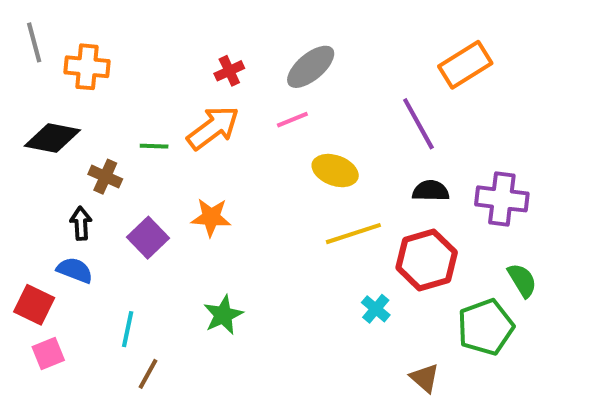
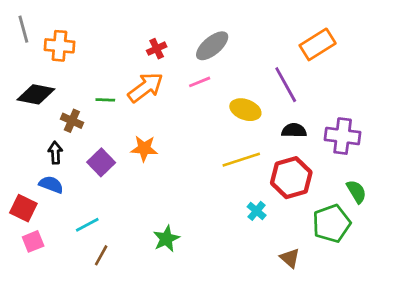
yellow ellipse: (335, 171) -> (245, 110), moved
green star: (223, 315) -> (166, 239), moved
cyan line: (128, 329) -> (87, 225), turned 50

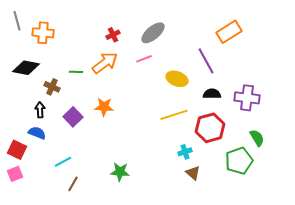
cyan cross: (257, 211) -> (185, 152), turned 32
green star: (166, 239) -> (120, 172), turned 30
pink square: (33, 241) -> (15, 174), moved
brown triangle: (290, 258) -> (193, 173), moved

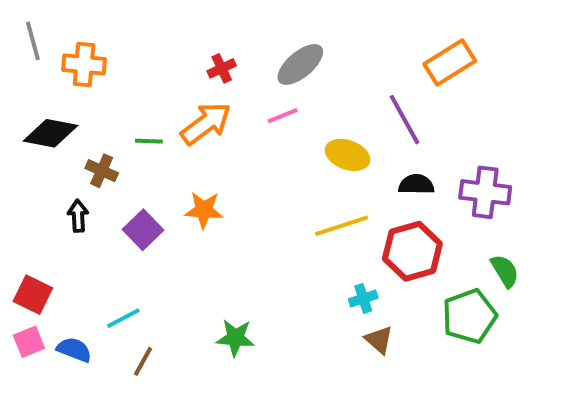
blue semicircle: (37, 133) -> (74, 350), moved

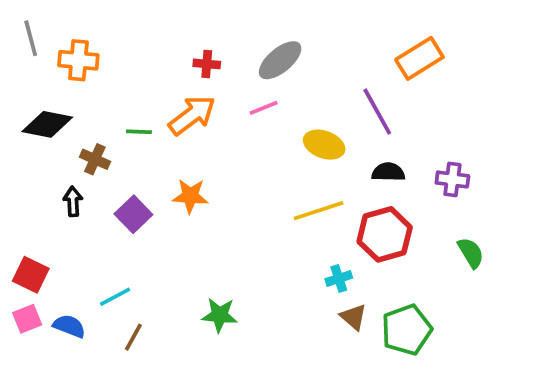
red cross: (222, 68) -> (207, 64), turned 30
purple cross: (485, 192) -> (452, 179), size x0.7
green pentagon: (469, 316) -> (407, 330), moved

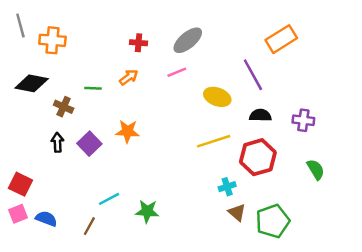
orange arrow: (192, 115) -> (129, 77), size x0.6
black arrow: (73, 201) -> (57, 142), moved
cyan line: (115, 297) -> (109, 199), moved

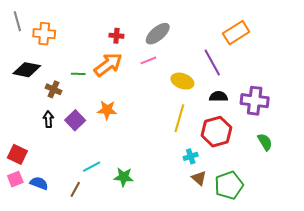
orange arrow: (129, 77) -> (108, 65), size x1.8
purple cross: (303, 120) -> (255, 101), size x1.5
yellow line: (214, 141) -> (179, 118), turned -56

